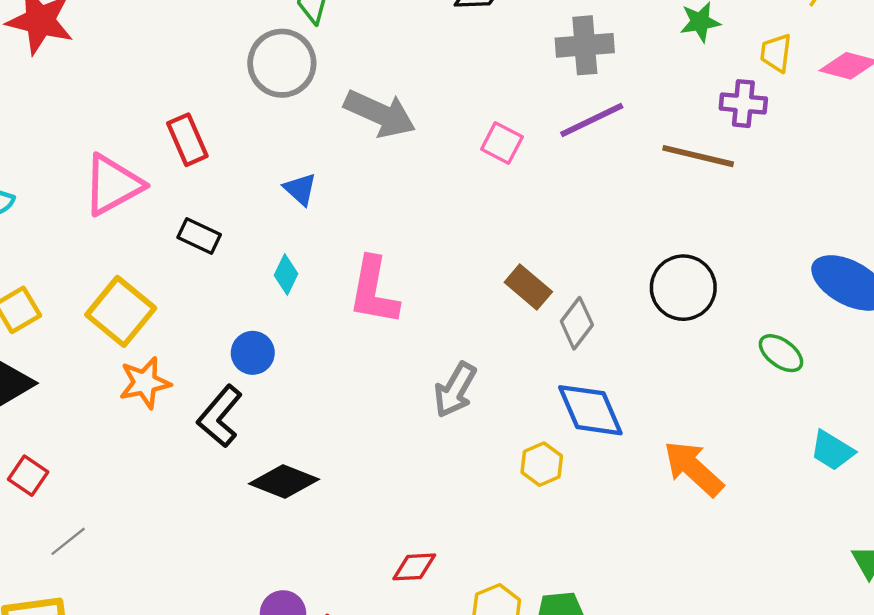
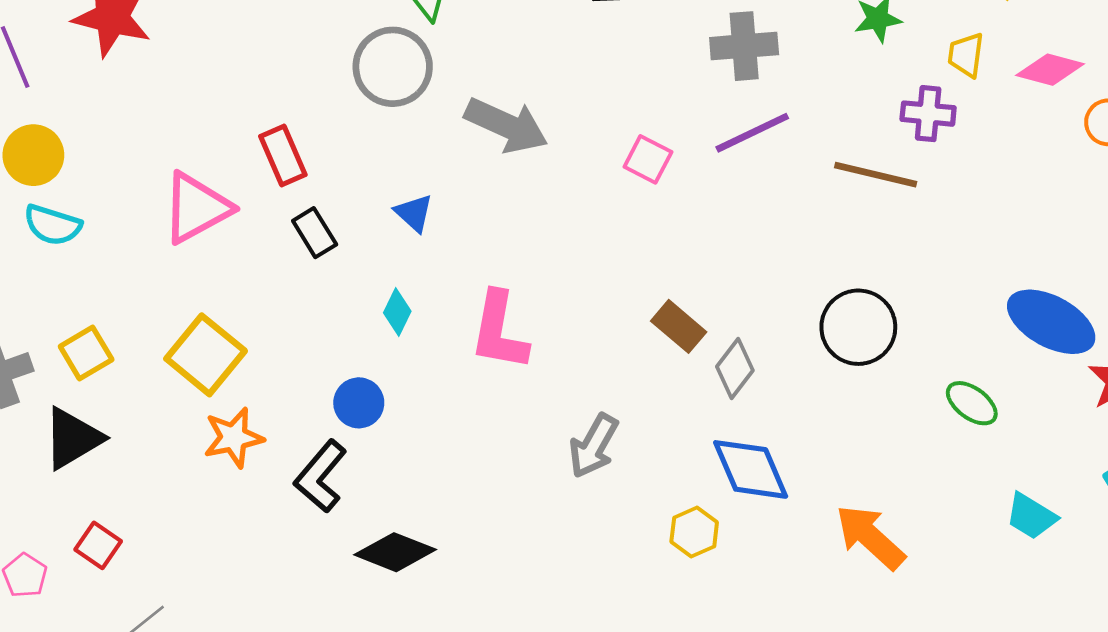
black rectangle: (199, 236) -> (315, 233), moved, turned 33

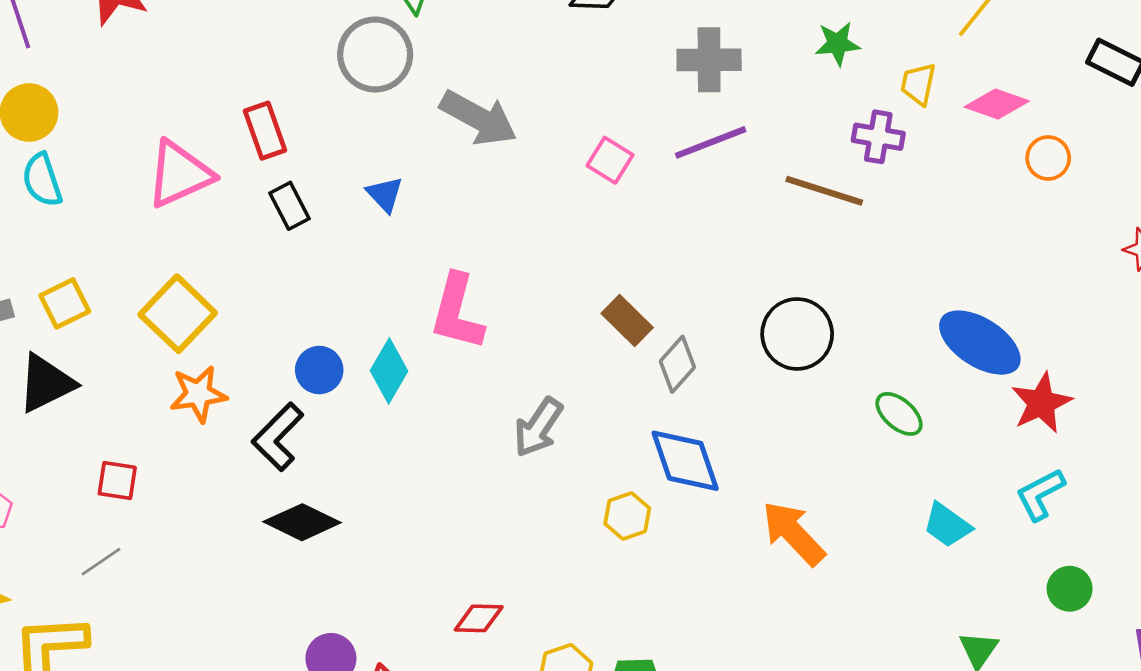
cyan semicircle: (53, 225) -> (42, 180), turned 50
cyan diamond: (397, 312) -> (389, 371), moved, size x1.4
red square: (98, 545) -> (117, 481), moved, turned -30
black diamond: (395, 552) -> (302, 522), moved

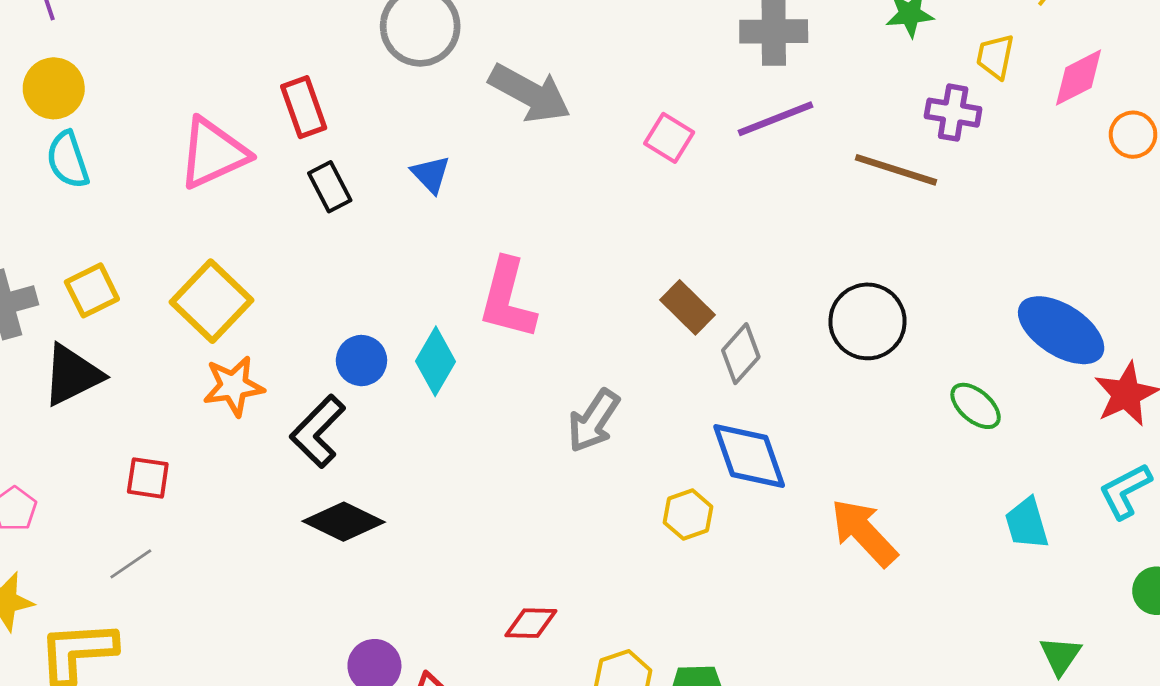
pink diamond: (997, 104) -> (1078, 78), turned -46
cyan trapezoid: (947, 525) -> (1027, 523), turned 38

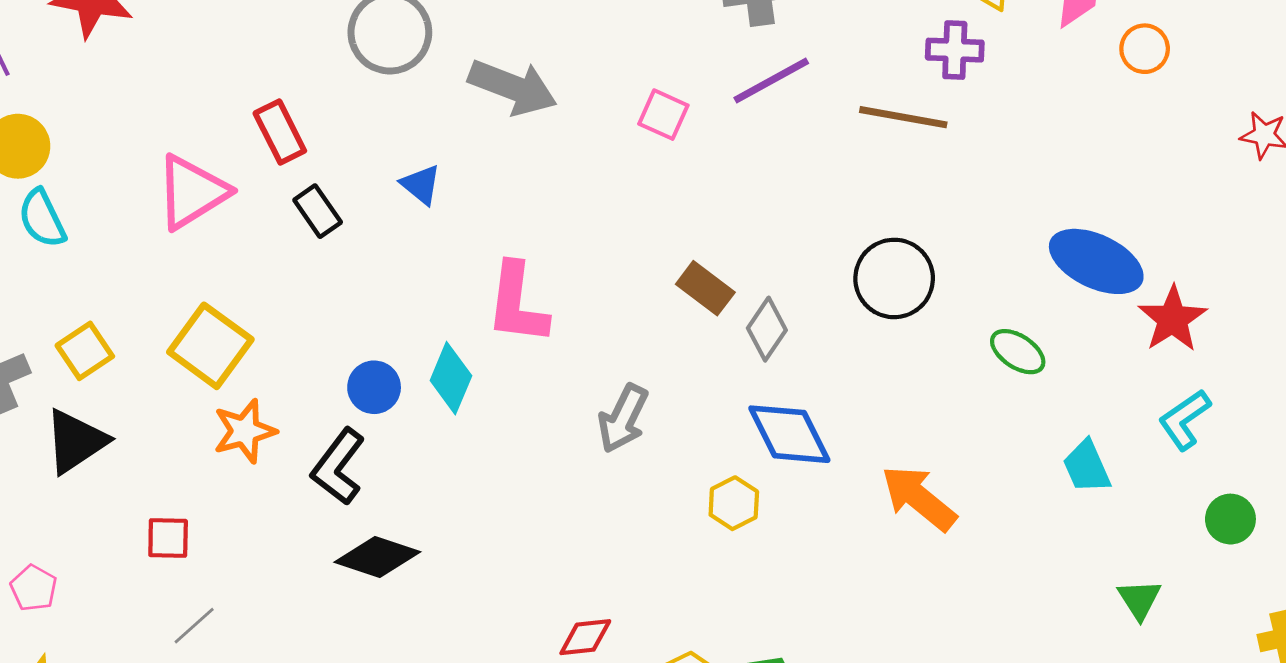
gray line: (131, 564) -> (194, 626), moved

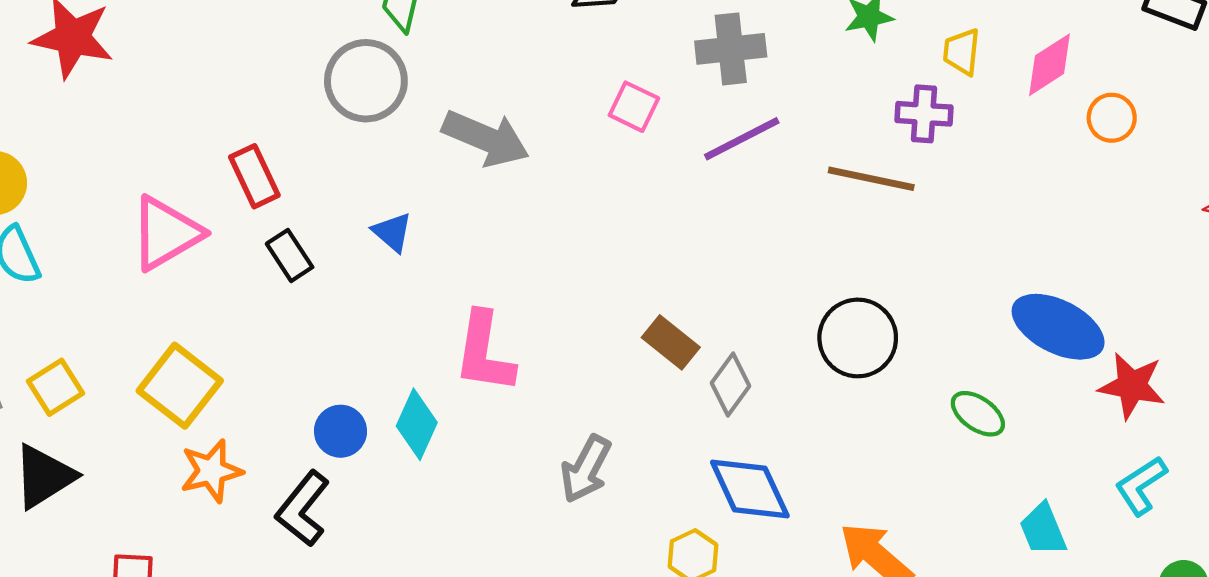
pink square: (663, 115) -> (634, 107), moved
red star: (1173, 319) -> (1132, 386), turned -30

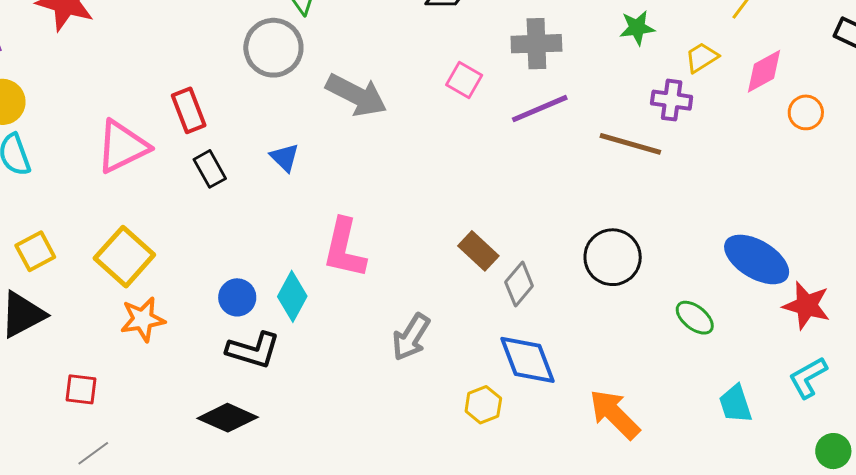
yellow trapezoid: (962, 52) -> (702, 57), turned 48
black L-shape: (303, 509) -> (253, 350), moved, turned -116

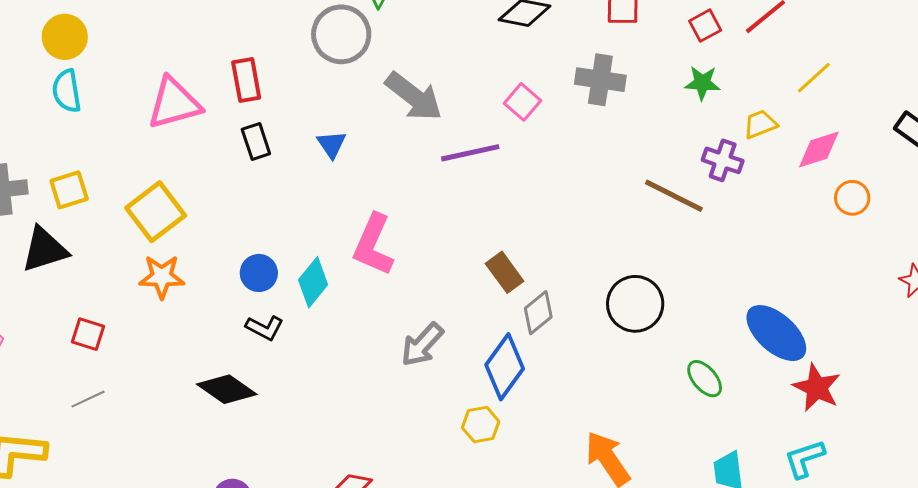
purple line: (540, 109) -> (470, 153), moved
black L-shape: (253, 350) -> (265, 328), size x0.7
blue diamond: (527, 360) -> (505, 367), moved, turned 46

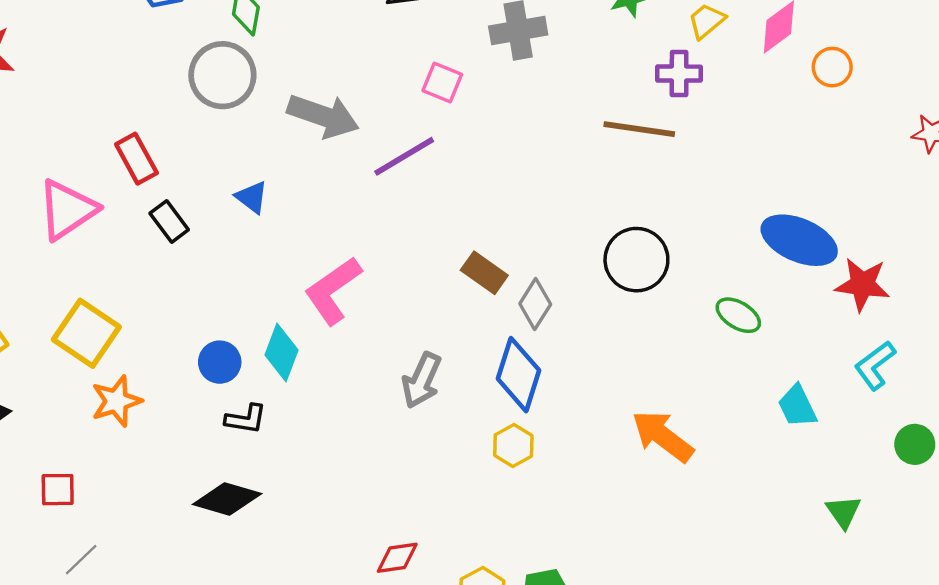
pink L-shape: (373, 245) -> (333, 290), turned 50

